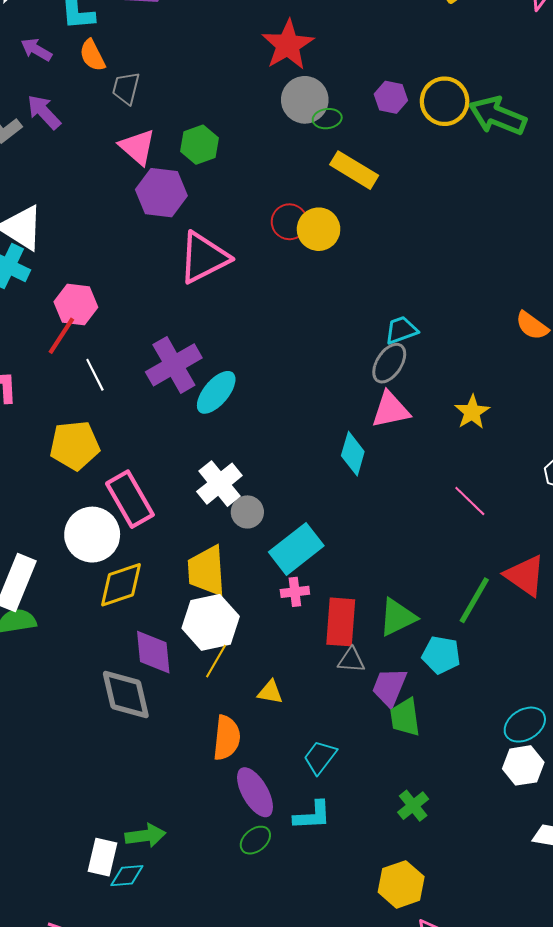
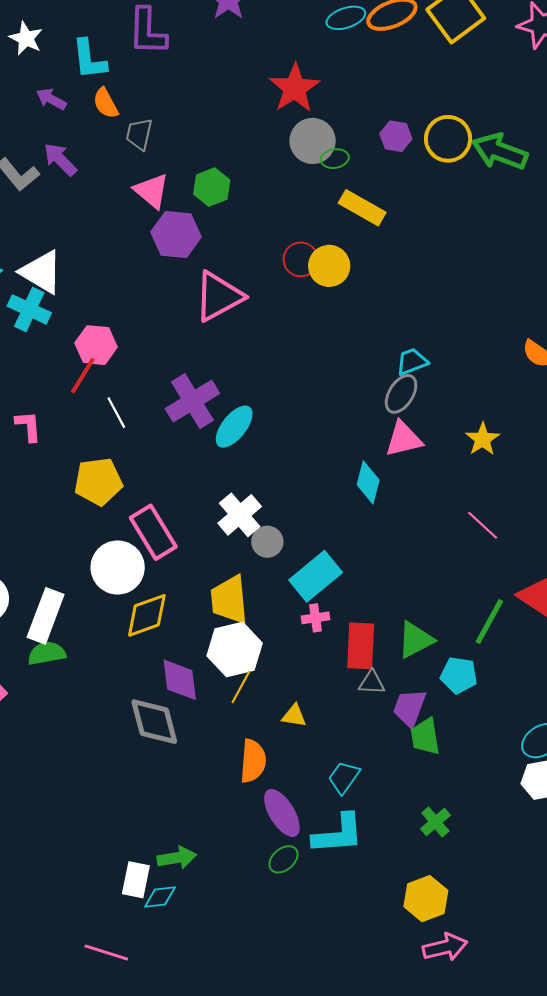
cyan L-shape: (312, 816) -> (338, 834), size x1.4

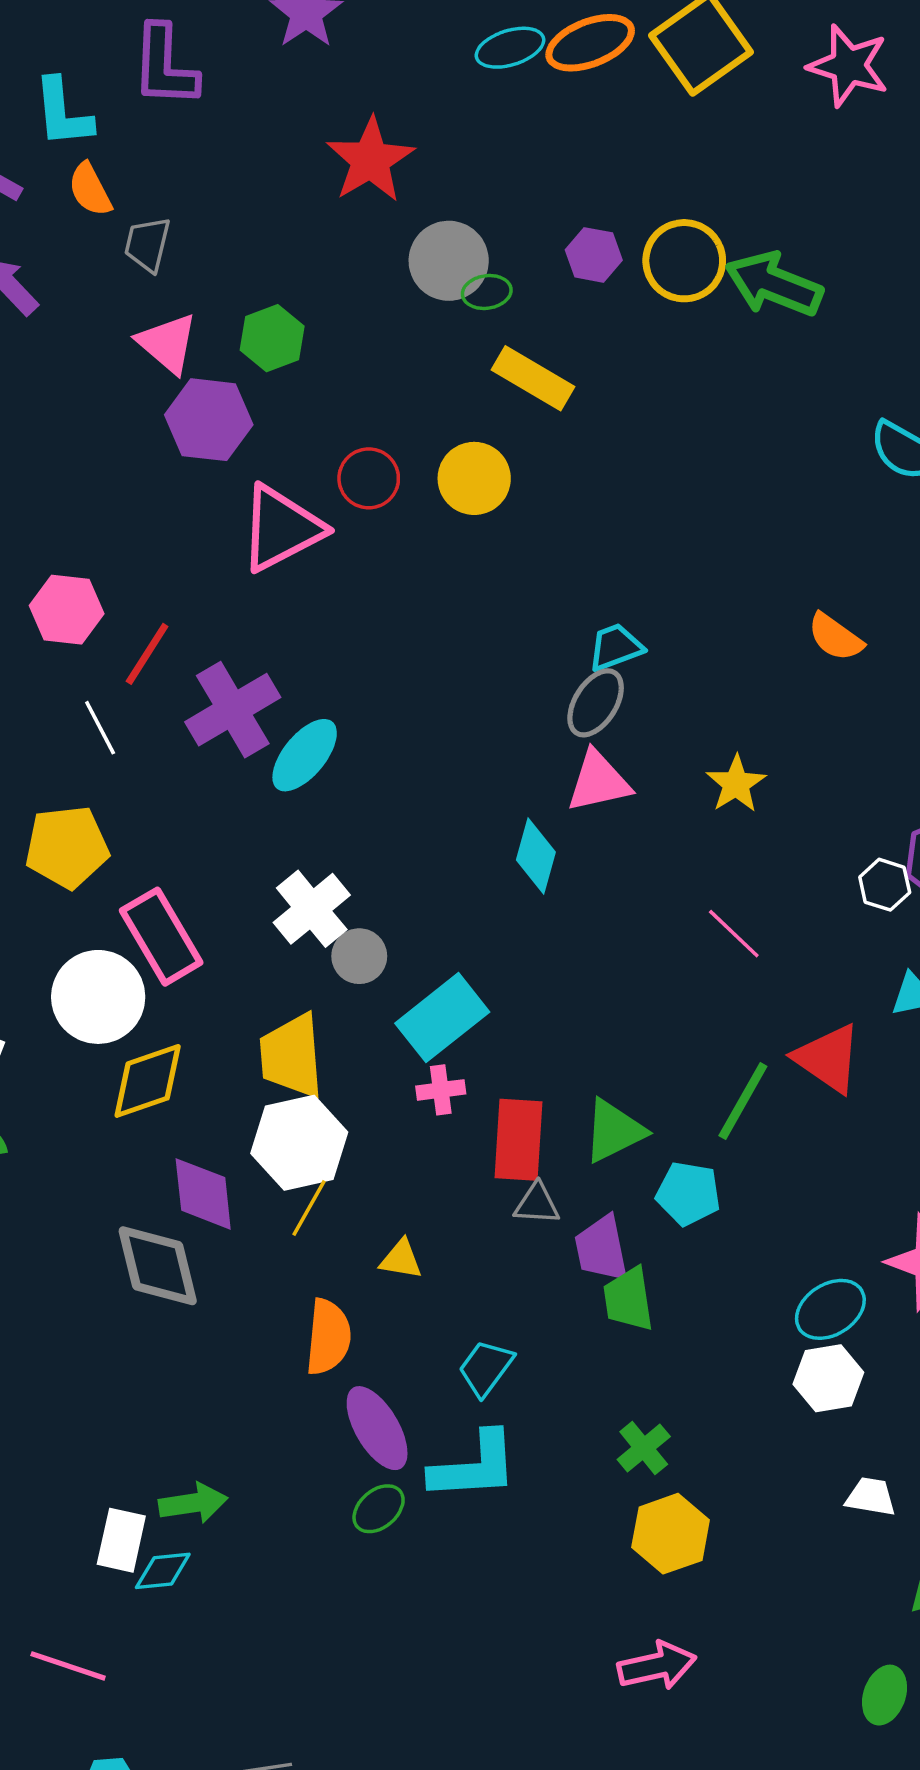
red star: (295, 88) -> (370, 160), moved
red circle: (301, 259) -> (369, 478), moved
red line: (83, 376) -> (147, 654), moved
purple trapezoid: (409, 708) -> (602, 1249), turned -33
yellow hexagon: (426, 899) -> (671, 1534), moved

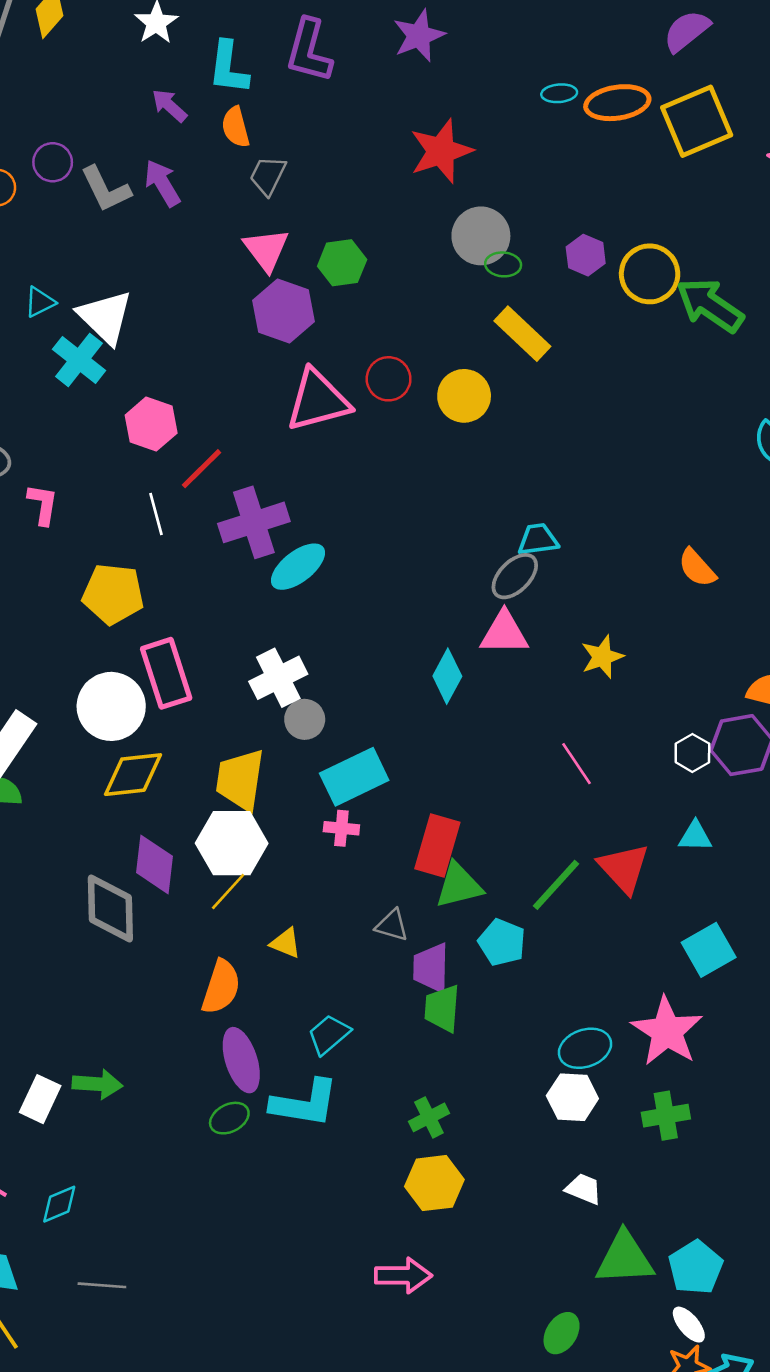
cyan ellipse: (510, 48) -> (559, 93), size x0.7
red rectangle: (519, 1140) -> (437, 846), moved
cyan diamond: (163, 1571) -> (59, 1204), moved, turned -30

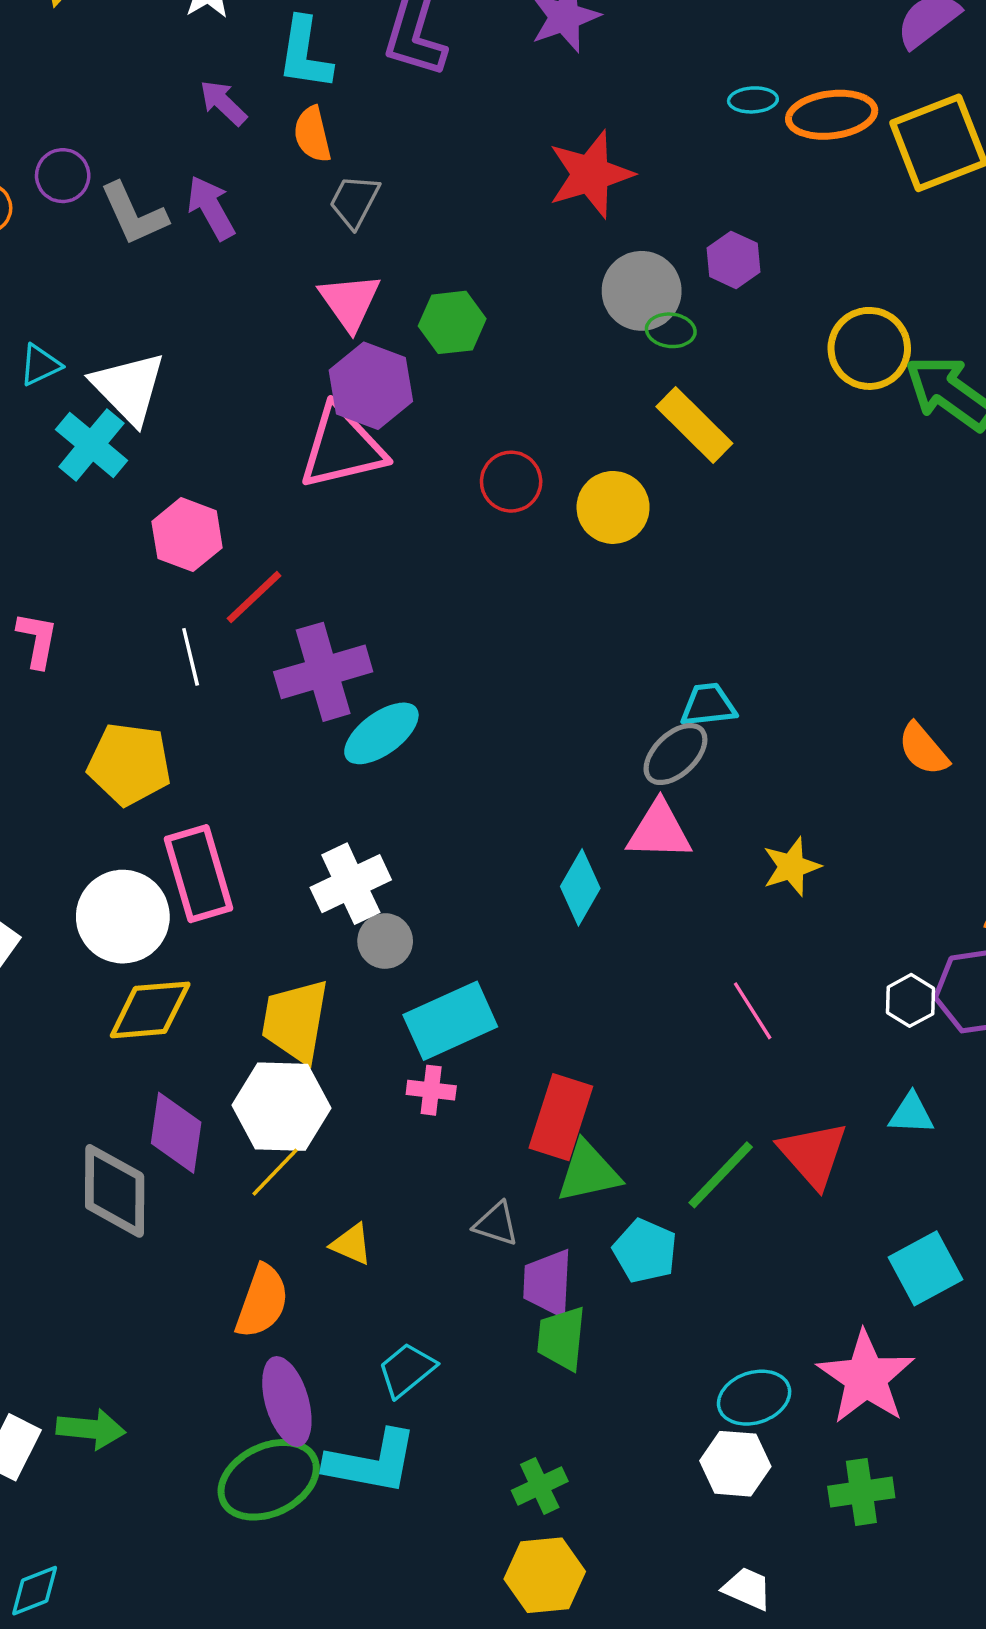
purple hexagon: (586, 255) -> (734, 260), moved
pink triangle: (318, 400) -> (342, 447), moved
green ellipse: (229, 1118) -> (269, 1480), size x1.8

